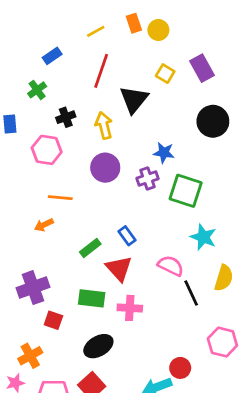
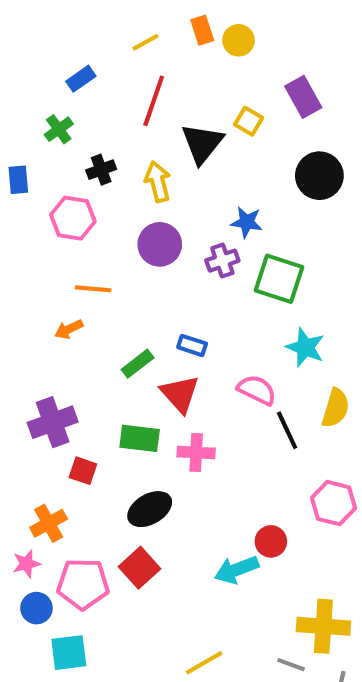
yellow square: (165, 74) -> (249, 121), moved
blue rectangle: (127, 236) -> (192, 345), turned -36

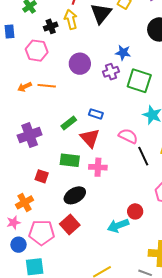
yellow arrow: (158, 182) -> (71, 19), moved
orange arrow: (69, 329) -> (25, 87), moved
purple cross: (53, 422) -> (30, 135), moved

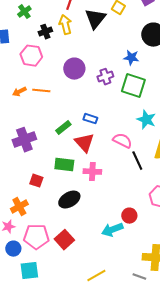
blue star: (123, 53) -> (131, 58), moved
red square: (70, 225) -> (64, 240), moved

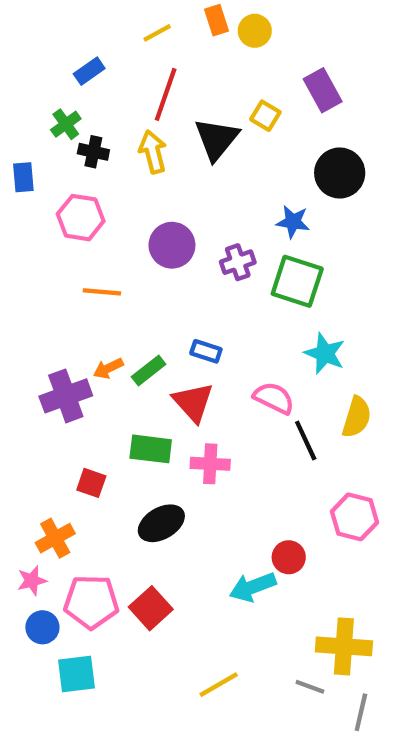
black cross: (45, 32) -> (93, 152), moved, turned 32
orange arrow: (19, 92) -> (108, 368), moved

